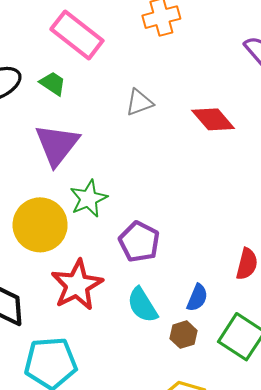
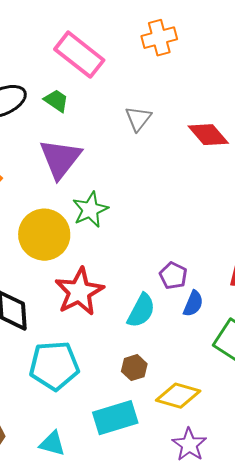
gray triangle: (139, 102) -> (138, 119), turned -32
purple pentagon: (139, 242) -> (173, 276), moved, size x0.7
cyan semicircle: (142, 305) -> (141, 311), turned -120
brown hexagon: (184, 335) -> (134, 368), moved

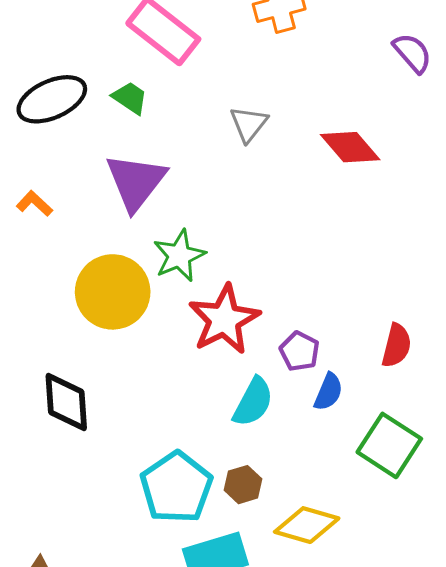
red star: (79, 292) -> (224, 319), moved
cyan pentagon: (54, 366) -> (176, 487), moved, turned -30

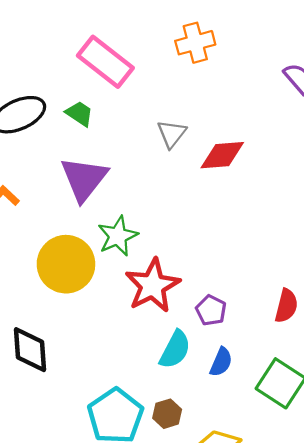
red diamond: (350, 147) -> (222, 155), moved, turned -54
blue semicircle: (328, 392) -> (221, 362), moved

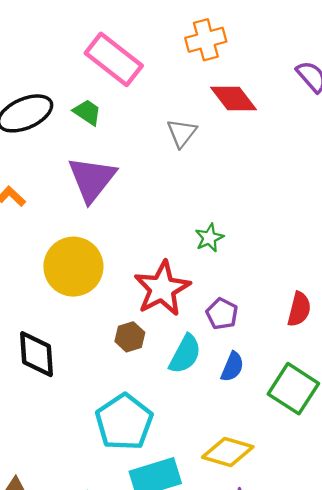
red diamond: (222, 155) -> (233, 98), moved, turned 57
green star: (118, 236) -> (209, 238), moved, size x0.7
brown hexagon: (167, 414) -> (130, 337), moved

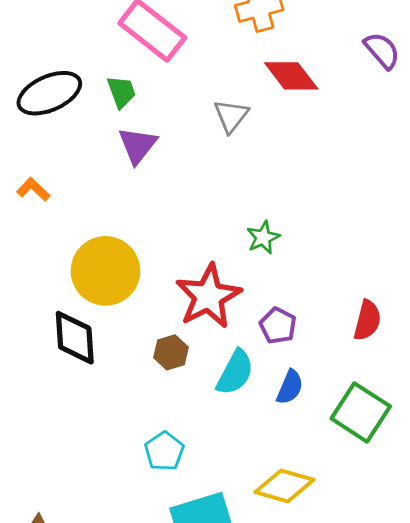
green trapezoid: (87, 112) -> (122, 92), turned 36
purple triangle: (92, 179) -> (138, 145), moved, size x0.7
black diamond: (37, 354) -> (75, 338), moved
cyan pentagon: (124, 422) -> (164, 451), size x0.6

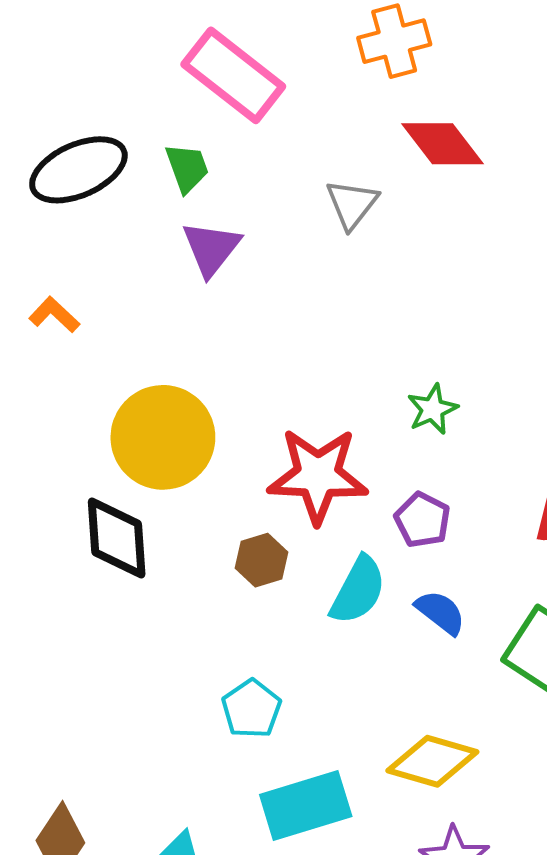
green star: (263, 237) -> (432, 409), moved
red star: (208, 296) -> (318, 476), turned 30
blue semicircle: (290, 387) -> (440, 612), turned -75

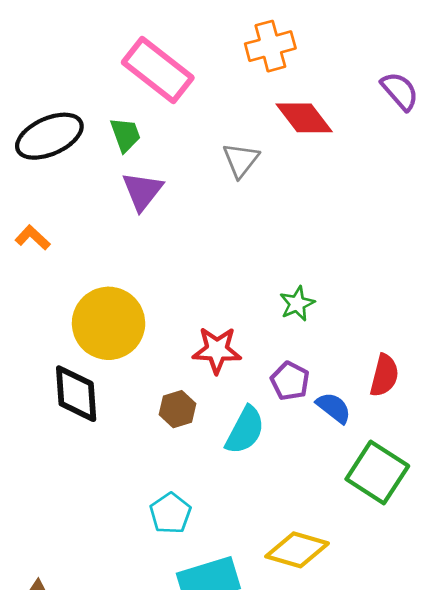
red star: (318, 476) -> (217, 350), size x0.7
blue semicircle: (440, 612) -> (334, 408), moved

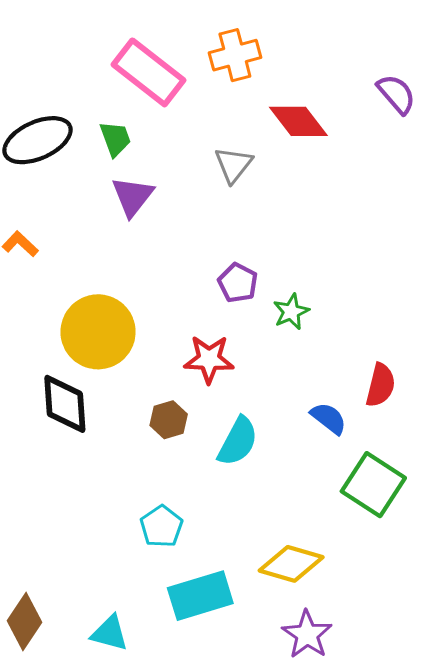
orange cross: (270, 46) -> (235, 55), moved
purple pentagon: (290, 381) -> (238, 283), moved

